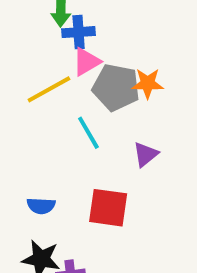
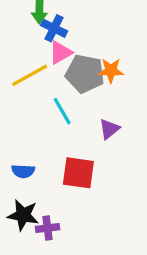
blue cross: (79, 32) -> (54, 28), turned 30

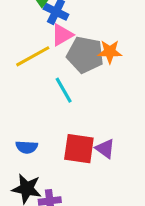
purple triangle: (109, 129) -> (105, 149), moved, turned -45

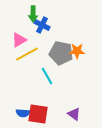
pink triangle: (62, 35) -> (19, 40), moved
red square: (79, 149) -> (38, 114), moved

